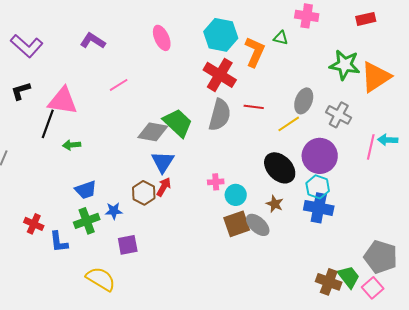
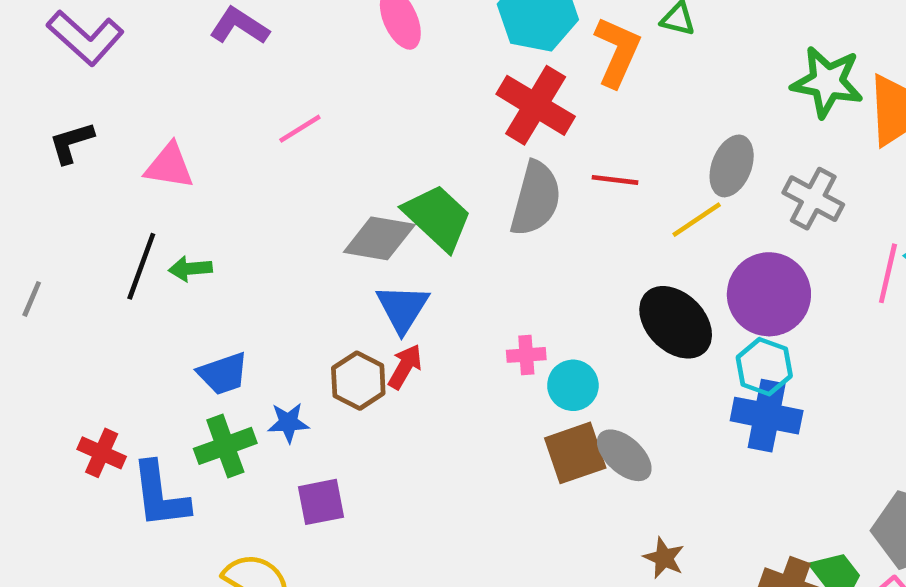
pink triangle: (63, 101) -> (169, 166), size x0.7
black line: (48, 124) -> (141, 266), moved
brown star: (275, 204) -> (664, 558), moved
blue L-shape: (59, 242) -> (160, 495), size x1.4

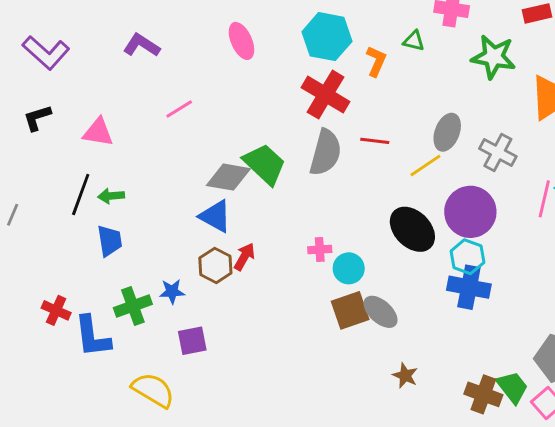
orange L-shape: (617, 52) -> (376, 61), size x0.7
green star: (827, 82) -> (494, 57), moved
blue triangle: (403, 308) -> (215, 216), moved, turned -33
blue trapezoid: (223, 374) -> (110, 241), moved, turned -80

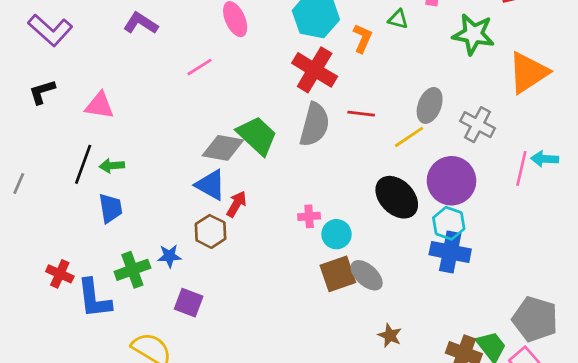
pink line: (179, 109) -> (200, 67), moved
red arrow: (244, 257) -> (237, 204), moved
purple square: (192, 341) -> (189, 303), turned 32

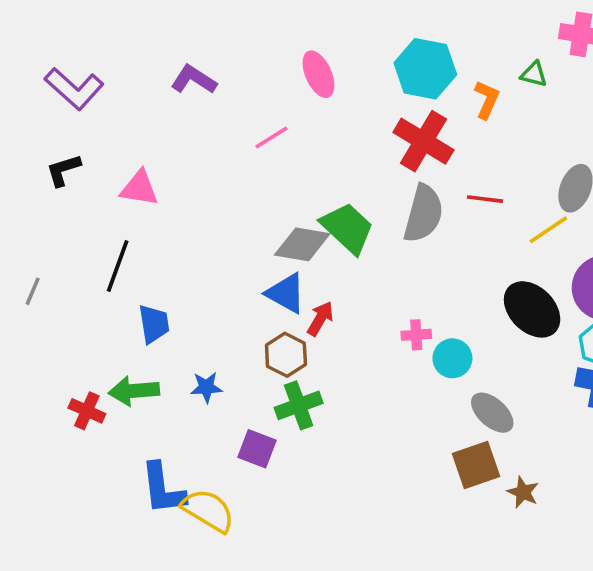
green arrow: (112, 166) -> (134, 391), moved, size x1.5
blue star: (169, 256) -> (206, 387), moved
green cross: (132, 270) -> (299, 405), moved
brown square: (338, 274) -> (476, 465), moved
blue L-shape: (94, 299) -> (163, 489), moved

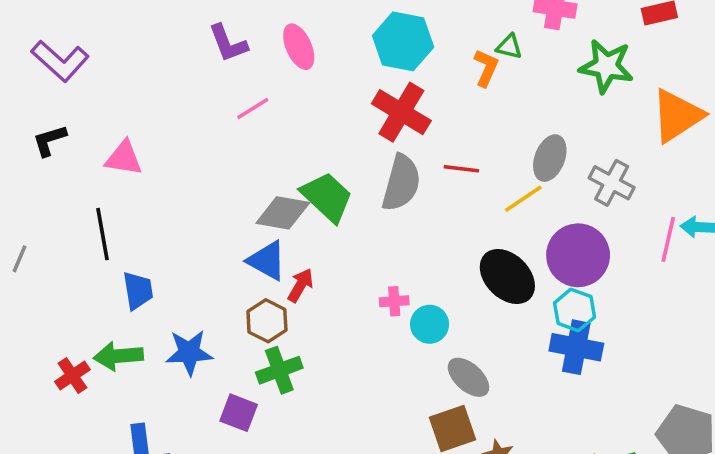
purple L-shape: (194, 80) -> (228, 43), moved, turned -144
orange L-shape: (487, 100) -> (486, 68), moved
black line: (118, 266) -> (102, 234), turned -30
blue star: (206, 387) -> (189, 353), size x1.5
red cross: (87, 411) -> (72, 376), turned 32

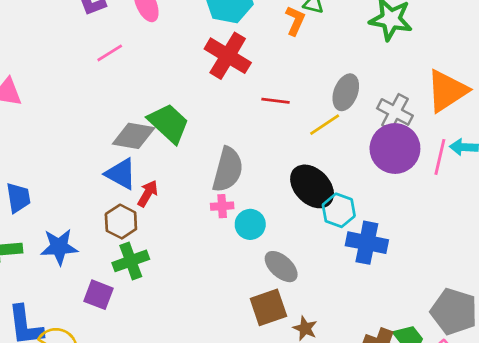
orange triangle: (677, 116) -> (447, 91), moved
gray semicircle: (401, 183) -> (228, 170), moved
purple circle: (578, 255) -> (395, 148), moved
cyan hexagon: (575, 310) -> (339, 210), moved

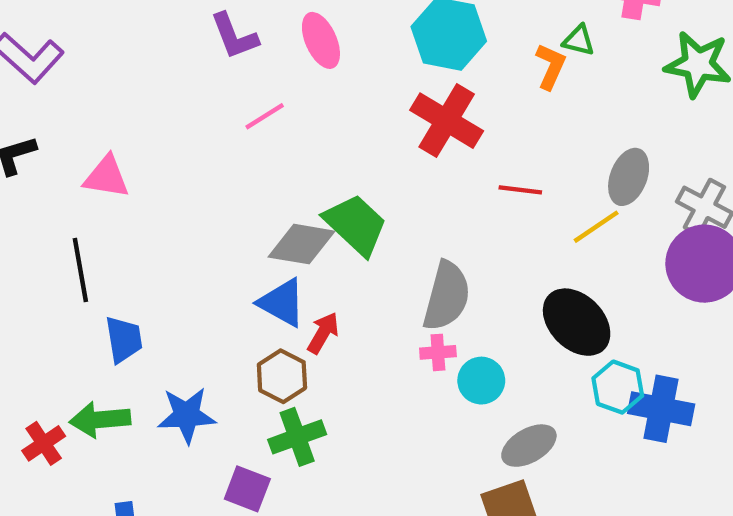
cyan hexagon: (339, 210) -> (618, 387), moved
gray ellipse: (281, 267) -> (529, 446), turned -72

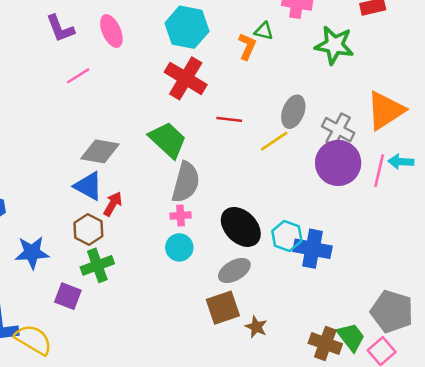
green trapezoid: (356, 225) -> (168, 140), moved
black ellipse: (577, 322) -> (241, 227), moved
cyan circle: (481, 381) -> (179, 247), moved

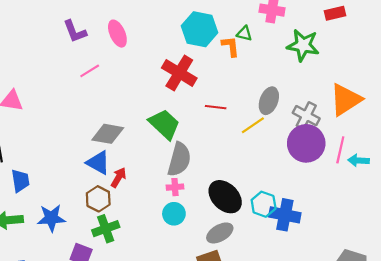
cyan hexagon: (187, 27) -> (200, 29), moved
orange L-shape: (247, 46) -> (230, 46), turned -30
cyan arrow: (401, 162) -> (358, 160), moved

